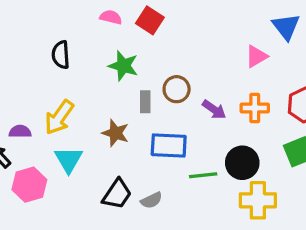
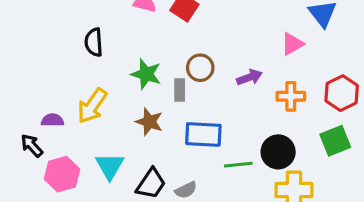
green star: (123, 66) -> (146, 74), moved
brown circle: (177, 89) -> (200, 68), moved
purple arrow: (214, 110) -> (249, 77), moved, turned -55
cyan triangle: (69, 160) -> (110, 166), moved

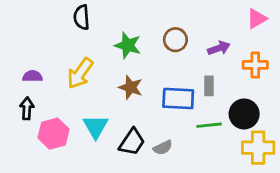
gray rectangle: (180, 90) -> (209, 86), moved
purple semicircle: (52, 120) -> (32, 76), moved
black arrow: (32, 146) -> (27, 108), turned 45

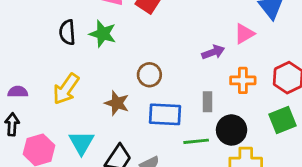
brown circle: (175, 40) -> (149, 75), moved
green star: (128, 45) -> (103, 34), moved
purple arrow: (219, 48) -> (213, 52), moved
gray rectangle: (209, 86) -> (207, 102), moved

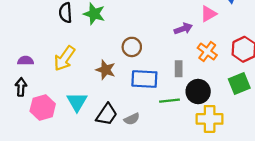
orange cross: (243, 80) -> (207, 52), turned 36

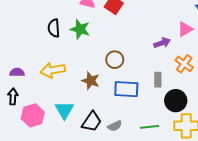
yellow arrow: (64, 58) -> (53, 70), turned 45
green line: (170, 101) -> (149, 127), moved

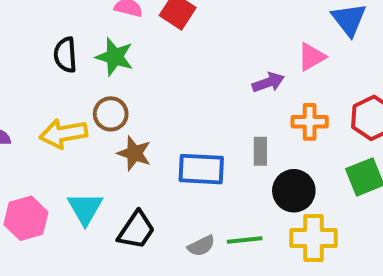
brown circle: (115, 60) -> (111, 114), moved
orange cross: (184, 64) -> (310, 122), turned -36
gray semicircle: (115, 126) -> (201, 246), moved

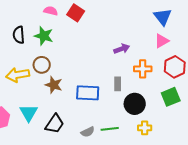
pink triangle: (312, 57) -> (162, 41), moved
yellow cross: (314, 238) -> (145, 128), size x0.6

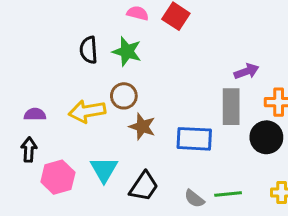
gray rectangle: (118, 84) -> (231, 107), moved, size x1.6
black circle: (135, 104) -> (266, 137), moved
gray semicircle: (88, 132) -> (194, 199), turned 64

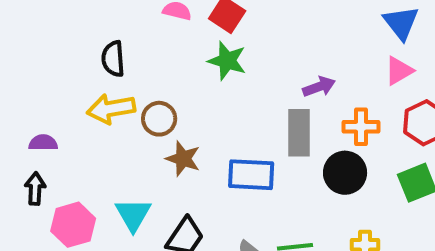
green star: (127, 51) -> (227, 61), moved
yellow arrow: (87, 111) -> (111, 109), moved

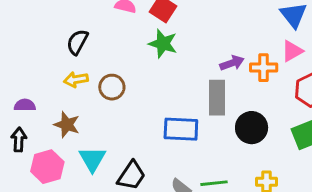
black semicircle: (113, 59) -> (77, 42), turned 32
yellow arrow: (111, 109) -> (76, 80), size x0.7
orange cross: (361, 127) -> (264, 68), moved
brown star: (183, 159) -> (67, 125), moved

